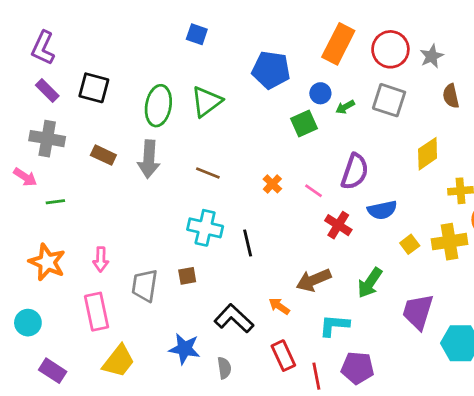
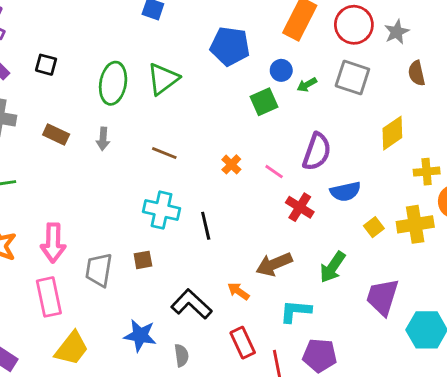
black square: (94, 88) -> (46, 65), size x0.7
gray arrow: (149, 159) -> (103, 139), size x0.6
pink arrow: (101, 259) -> (53, 243), size x1.5

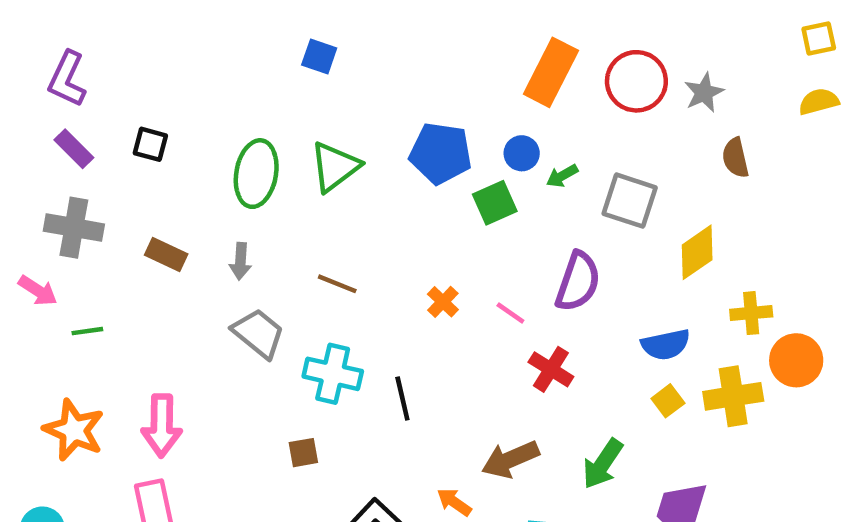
blue pentagon: (230, 46) -> (441, 153), moved
gray square: (352, 77) -> (630, 201), moved
blue semicircle: (345, 192) -> (666, 345), moved
gray trapezoid: (99, 270) -> (258, 333), moved, turned 120

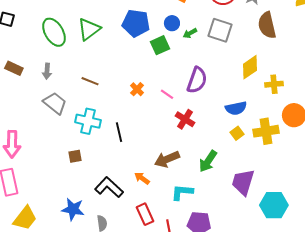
brown semicircle: (735, 158) -> (267, 25), size x1.5
green ellipse: (256, 174) -> (54, 32), turned -40
gray square: (630, 201) -> (220, 30), moved
yellow cross: (751, 313) -> (274, 84), moved

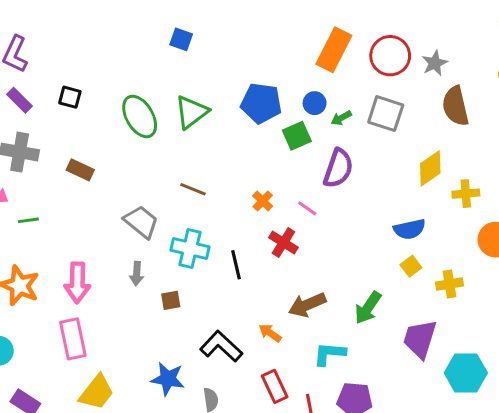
gray arrow: (47, 71) -> (137, 274), moved
purple semicircle: (197, 80) -> (338, 168), moved
red cross: (185, 119) -> (283, 243), moved
yellow cross: (266, 131) -> (450, 284), moved, size x0.7

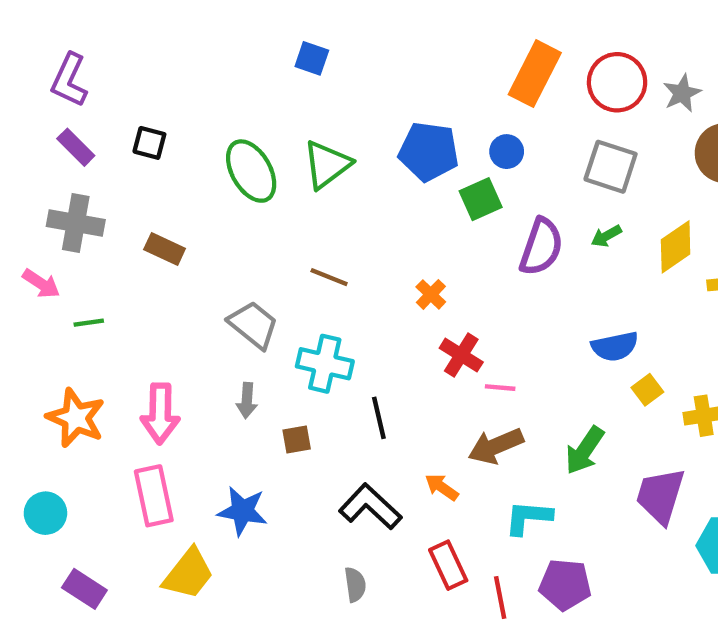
green arrow: (341, 118) -> (606, 236), moved
pink line: (307, 208) -> (500, 388), moved, turned -30
blue semicircle: (409, 229) -> (615, 346), moved
black line: (236, 265) -> (379, 418), moved
blue star: (168, 379) -> (242, 511), moved

